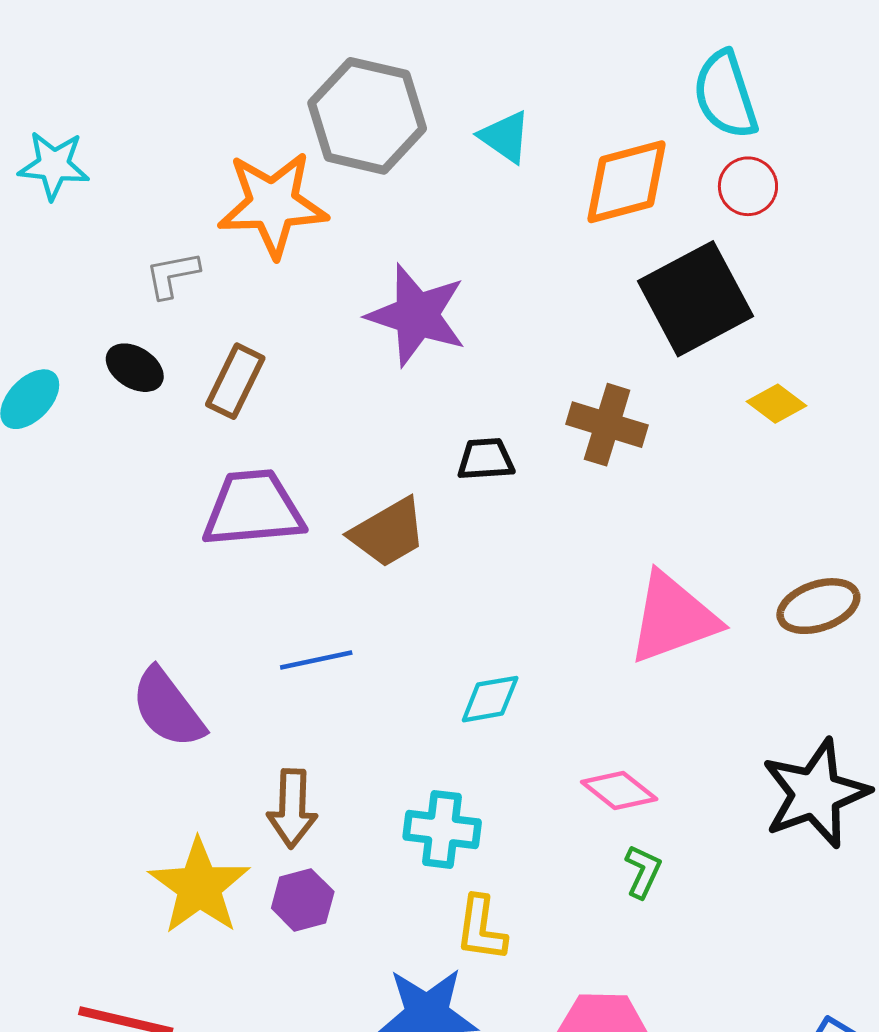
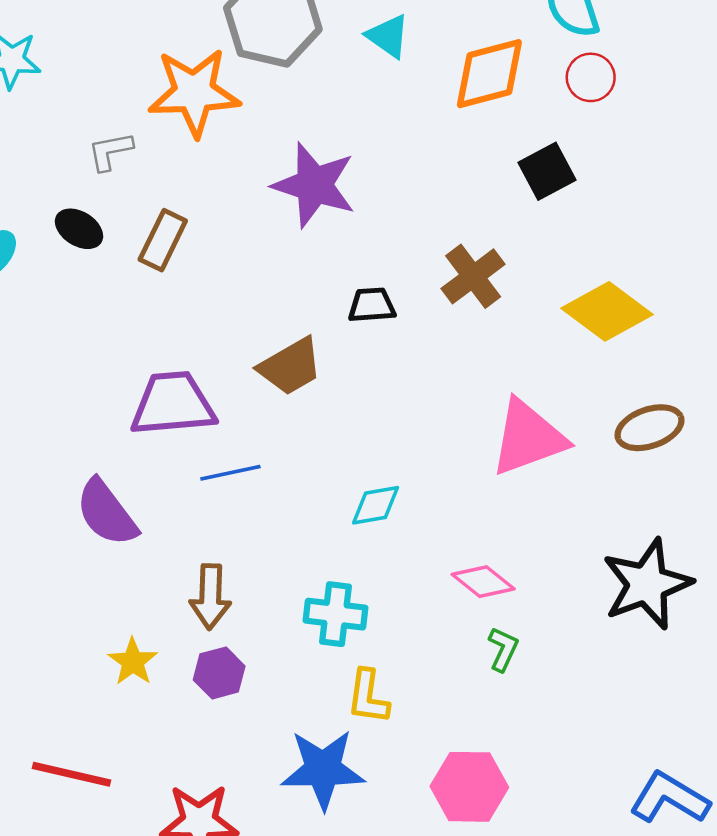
black square: (695, 299) -> (547, 171), size x0.6
yellow diamond: (776, 404) -> (607, 311), moved, size x1.8
brown cross: (607, 425) -> (473, 276), turned 36
purple trapezoid: (253, 509) -> (173, 404), moved
yellow star: (199, 886) -> (133, 662), size x0.6

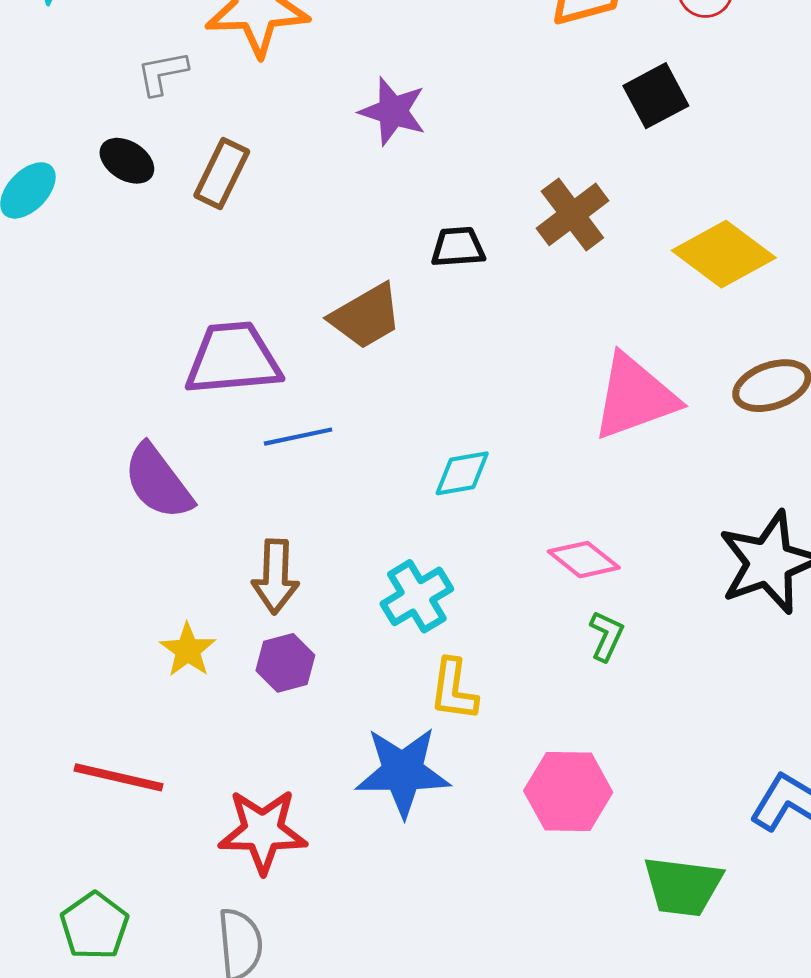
purple star: (314, 185) -> (393, 111), size x0.7
cyan cross: (335, 614) -> (417, 596), turned -38

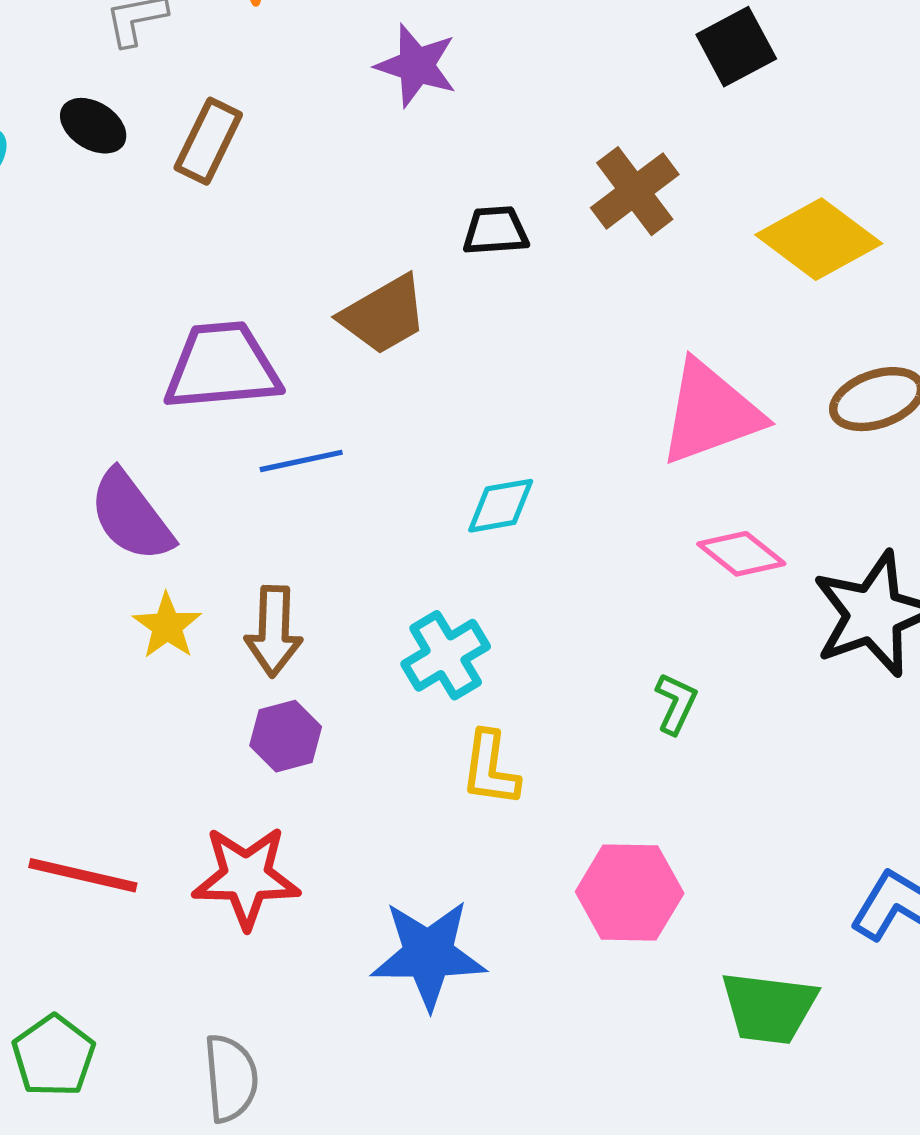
pink diamond: (584, 560) -> (741, 554), moved
yellow star: (188, 650) -> (167, 626), moved
blue star: (403, 772) -> (428, 954), moved
red star: (263, 831) -> (246, 877), moved

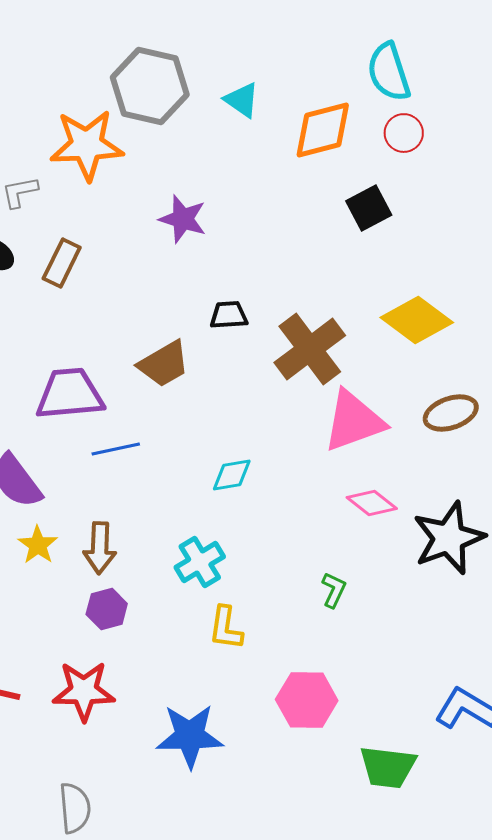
brown cross: (635, 191) -> (310, 349), moved, size x1.4

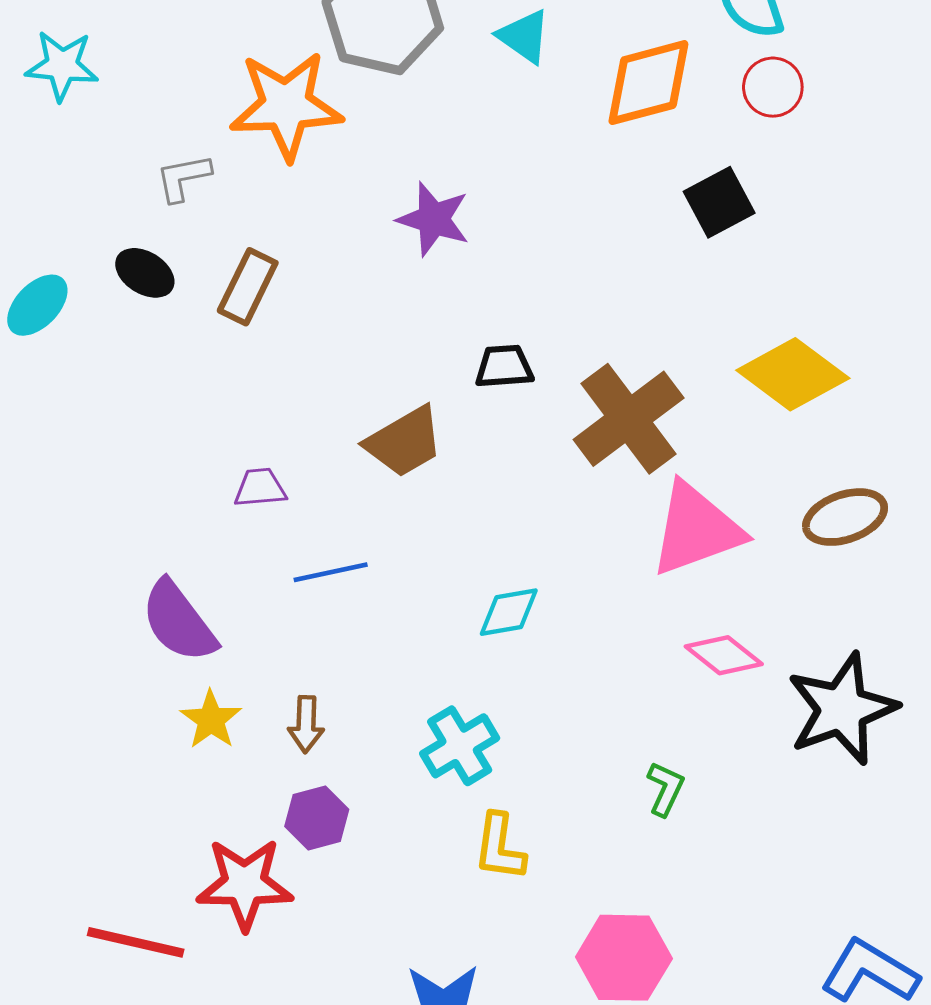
purple trapezoid: (70, 394) -> (260, 488), size x0.5
brown arrow: (100, 548) -> (306, 724), size x0.7
red star: (84, 691) -> (245, 884), moved

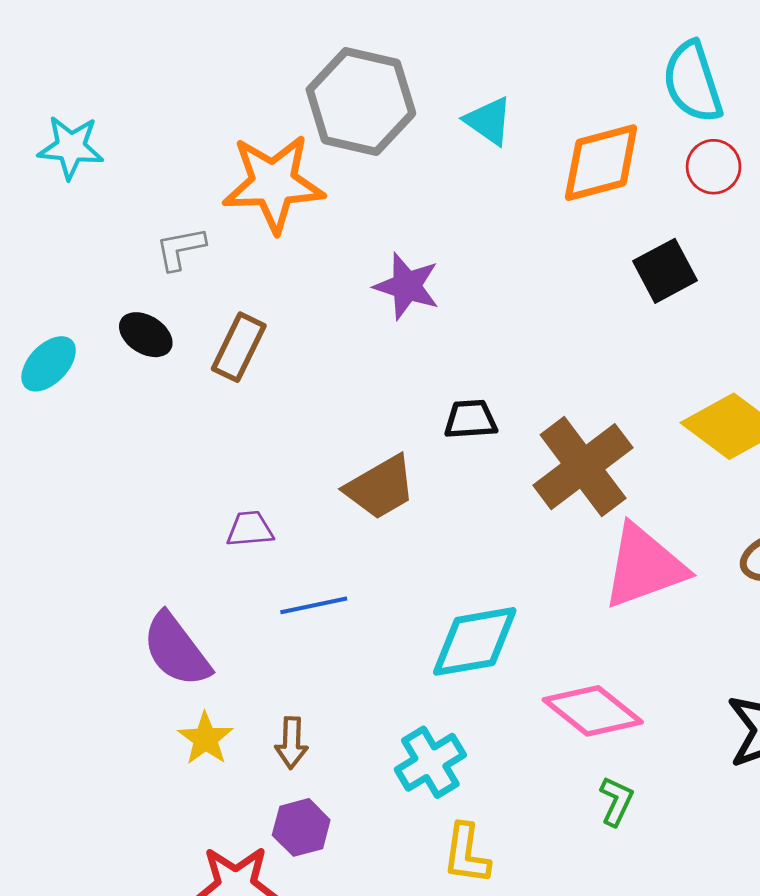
cyan diamond: (509, 612) -> (475, 641), size x1.6
pink diamond: (724, 655) -> (593, 711), moved, size x1.4

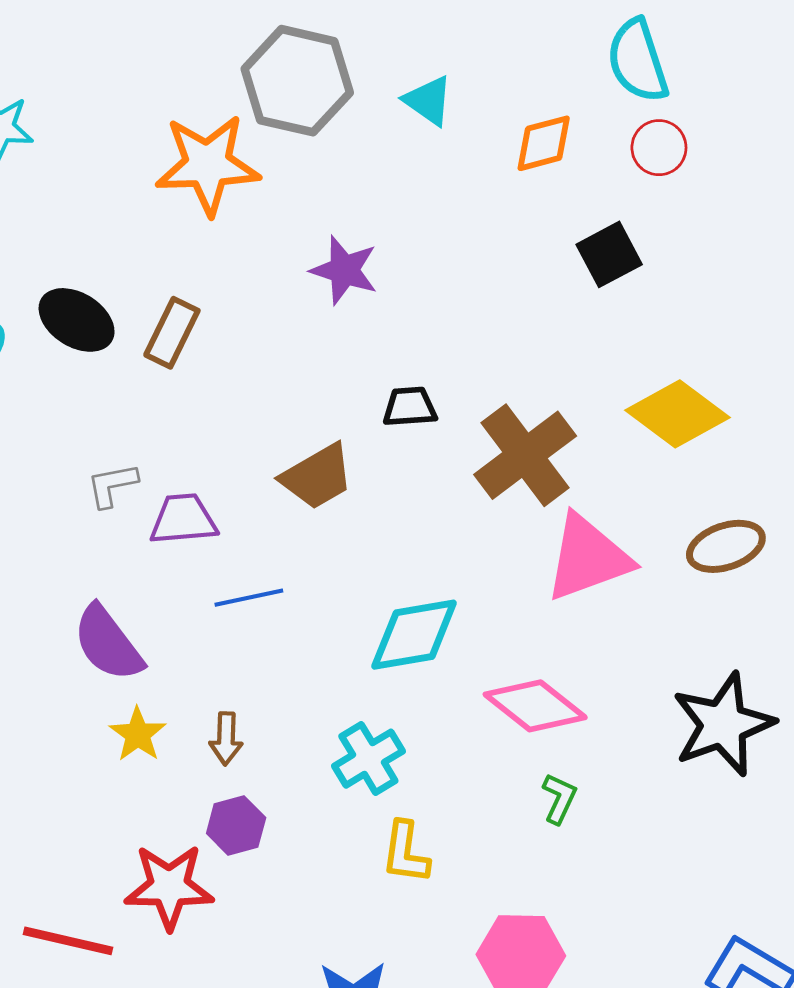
orange diamond: (601, 163) -> (544, 143), size x0.7
gray L-shape: (180, 249) -> (112, 485), moved
black ellipse: (146, 335) -> (77, 320), size x1.4
purple trapezoid: (250, 529) -> (183, 519), size x1.4

